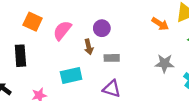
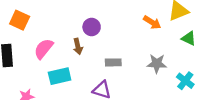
pink semicircle: (62, 30) -> (44, 49), moved
gray rectangle: (112, 58) -> (113, 62), moved

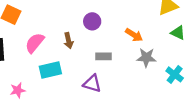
orange arrow: (152, 22) -> (134, 35), moved
purple circle: (92, 27) -> (92, 21), moved

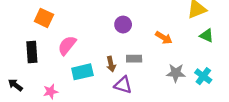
brown arrow: (68, 41) -> (111, 64), moved
gray star: (146, 58) -> (176, 73), moved

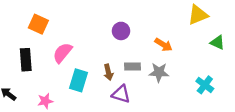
green triangle: (207, 36) -> (217, 42), moved
cyan rectangle: (82, 72) -> (79, 80), turned -60
gray star: (176, 73) -> (159, 72), moved

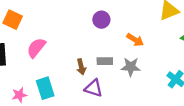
purple circle: (121, 31) -> (101, 20), moved
cyan rectangle: (79, 80) -> (45, 88), moved, turned -35

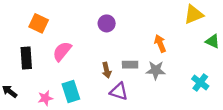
purple circle: (101, 20) -> (107, 23), moved
orange arrow: (135, 40) -> (160, 43), turned -144

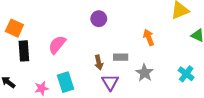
orange square: (39, 23) -> (14, 28), moved
gray star: (156, 70) -> (145, 73), moved, turned 30
purple triangle: (119, 91) -> (110, 82), turned 42

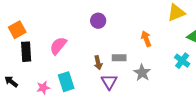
orange square: (14, 28) -> (17, 30), turned 36
cyan cross: (186, 74) -> (182, 61), moved

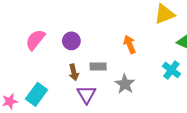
purple circle: (98, 21) -> (71, 41), moved
pink semicircle: (58, 46) -> (35, 40), moved
cyan rectangle: (66, 82) -> (36, 94), turned 54

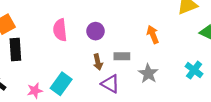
pink semicircle: (35, 40) -> (60, 30), turned -45
cyan cross: (171, 70) -> (194, 70), moved
purple triangle: (87, 94) -> (110, 84), turned -30

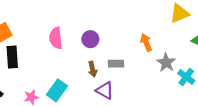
gray star: (148, 73) -> (166, 63), moved

